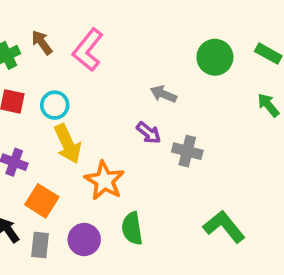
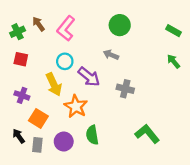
green circle: (215, 57) -> (120, 25), moved
cyan circle: (55, 105) -> (65, 61), moved
purple arrow: (149, 133) -> (89, 77), moved, size x1.5

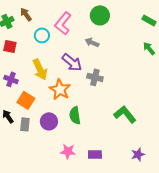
pink L-shape: (66, 28) -> (63, 23), moved
cyan circle: (65, 61) -> (42, 35), moved
gray cross: (125, 89) -> (95, 77), moved

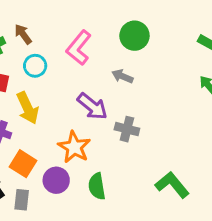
cyan circle: (42, 35) -> (35, 66), moved
yellow arrow: (40, 69) -> (28, 108), moved
purple circle: (49, 121) -> (56, 180), moved

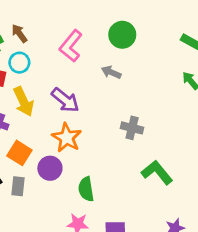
cyan circle: (35, 66) -> (19, 63), moved
purple arrow: (92, 106) -> (65, 100), moved
gray cross: (127, 129) -> (132, 128), moved
green semicircle: (97, 186) -> (86, 189), moved

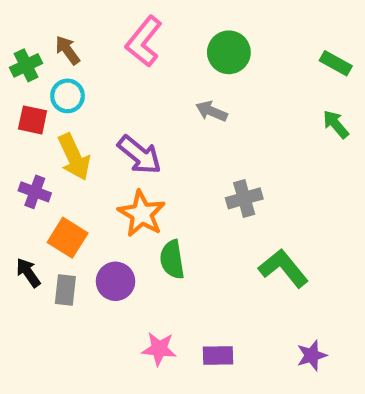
pink L-shape: (71, 46) -> (144, 41), moved
gray cross: (132, 128) -> (244, 198), turned -30
purple circle: (50, 168) -> (115, 281), moved
green semicircle: (86, 189) -> (172, 259), moved

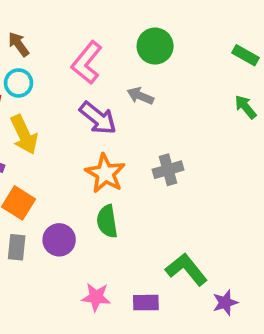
pink L-shape: (144, 41) -> (87, 63), moved
purple arrow: (139, 155) -> (98, 118), moved
orange star: (142, 214) -> (105, 173), moved
green L-shape: (283, 268) -> (186, 269), moved

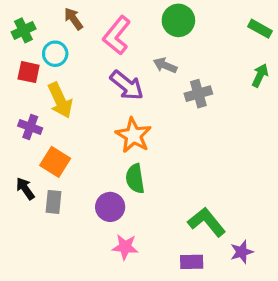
brown arrow: (19, 44) -> (73, 19), moved
green arrow: (245, 107) -> (260, 75), turned 65
gray cross: (168, 170) -> (198, 94), moved
purple circle: (59, 240) -> (110, 207), moved
purple rectangle: (146, 303) -> (192, 262), moved

